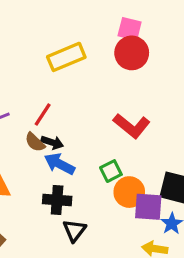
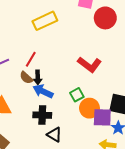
red circle: (132, 53) -> (105, 18), moved
black arrow: (52, 142) -> (38, 77), turned 72
black triangle: (74, 230) -> (54, 135), turned -35

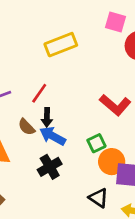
brown semicircle: (26, 78) -> (27, 127), moved
black cross: (42, 115) -> (50, 167), turned -36
black triangle: (54, 135) -> (99, 198), moved

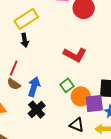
red line: (39, 93) -> (14, 68), moved
black arrow: (47, 117) -> (25, 40), moved
blue arrow: (53, 136) -> (34, 87), turned 90

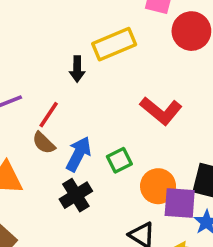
yellow rectangle: (26, 19) -> (114, 44), moved
green square: (67, 85) -> (119, 160), moved

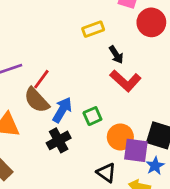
yellow rectangle: (114, 44) -> (93, 29), size x0.7
black arrow: (77, 69) -> (116, 55), moved, turned -36
brown semicircle: (44, 143) -> (37, 100), size x1.5

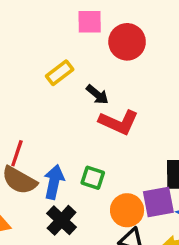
green square: (92, 116) -> (93, 178), turned -30
orange circle: (120, 137) -> (127, 210), moved

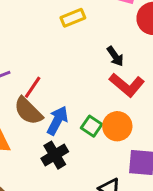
yellow rectangle: (60, 73) -> (73, 18), moved
orange circle: (127, 210) -> (117, 126), moved

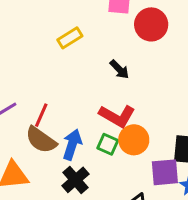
red L-shape: (127, 85) -> (117, 116), moved

